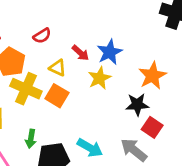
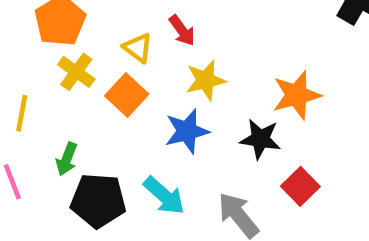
blue star: (110, 52) -> (187, 131), moved
yellow cross: (26, 89) -> (76, 72), size x0.7
red square: (152, 127) -> (300, 186), moved

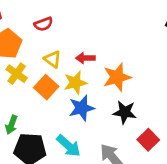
red arrow: (182, 30) -> (85, 58), moved, turned 126
yellow star: (206, 80) -> (75, 83), moved
orange star: (297, 95) -> (117, 77), moved

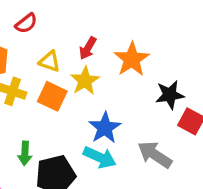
red arrow: (85, 58) -> (88, 48), turned -42
blue star: (82, 108) -> (105, 128), moved
black star: (125, 112) -> (170, 95), moved

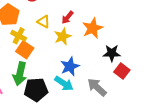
orange square: (52, 96) -> (25, 50), moved
green arrow: (25, 153) -> (20, 74), size x1.6

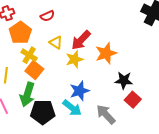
red arrow: (67, 17) -> (81, 40), size x1.5

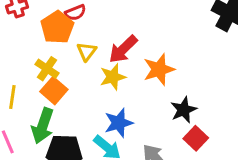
orange pentagon: (20, 33) -> (57, 27), moved
yellow triangle: (56, 42) -> (87, 52), turned 32
black star: (124, 80) -> (184, 110), turned -30

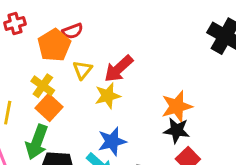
orange star: (159, 69) -> (177, 106), moved
black star: (184, 110) -> (177, 130), turned 30

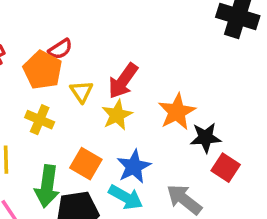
orange star: (177, 106) -> (177, 112), moved
orange square: (49, 108) -> (86, 164), moved

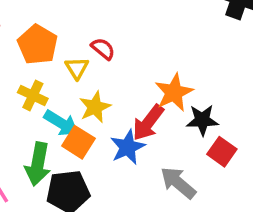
red semicircle: (60, 49) -> (103, 49), moved, turned -110
red arrow: (123, 81) -> (148, 123), moved
yellow star: (117, 115) -> (95, 107), moved
cyan arrow: (126, 197) -> (61, 123), moved

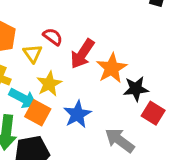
red arrow: (148, 123) -> (82, 54), moved

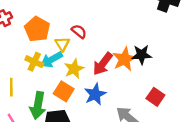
red arrow: (82, 54) -> (103, 64), moved
black star: (136, 89) -> (142, 55), moved
cyan arrow: (23, 98) -> (52, 60), moved, turned 120

